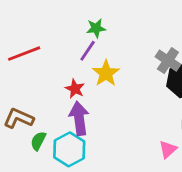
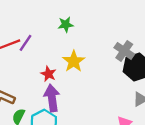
purple line: (88, 51) -> (25, 43), moved

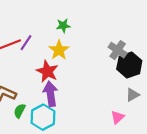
yellow star: (74, 61) -> (59, 50), moved
red star: (48, 74) -> (47, 71), size x1.5

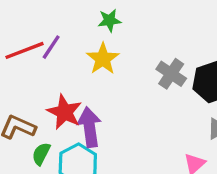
gray cross: (118, 50) -> (171, 74), moved
red star: (47, 71) -> (64, 112), moved

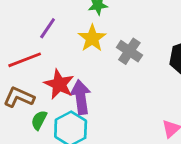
red line: (24, 50) -> (25, 60), moved
gray cross: (171, 74) -> (129, 51), moved

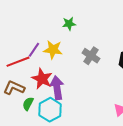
purple line: (48, 28) -> (34, 50), moved
yellow star: (92, 38) -> (53, 50), moved, turned -30

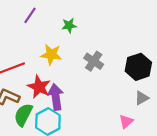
purple line: (34, 50) -> (30, 15), moved
green semicircle: (28, 104) -> (23, 115), size x1.5

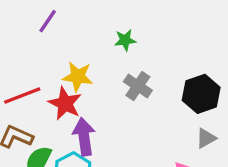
green star: (69, 25) -> (125, 40), moved
red star: (39, 87) -> (65, 103), moved

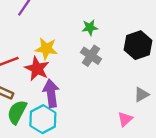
green star: (125, 40) -> (90, 27), moved
black hexagon: (201, 94) -> (138, 45), moved

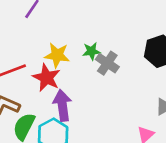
green star: (90, 27) -> (91, 51), moved

